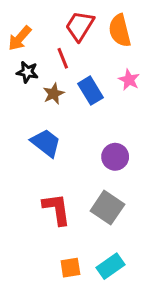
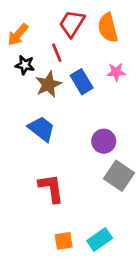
pink star: (129, 80) -> (116, 72), turned -30
brown star: (54, 94) -> (48, 84), size x1.4
gray square: (107, 208) -> (119, 176), moved

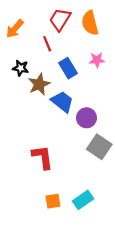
black star: (25, 65) -> (21, 68), moved
brown star: (48, 84) -> (39, 84), moved
blue trapezoid: (41, 129) -> (62, 102), moved

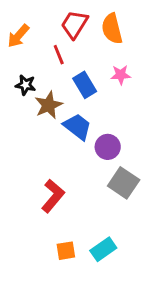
red L-shape: (43, 157) -> (53, 196), turned 48

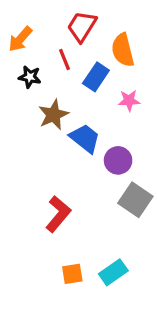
orange semicircle: (112, 29) -> (123, 50), moved
pink star: (121, 75) -> (129, 100), moved
black star: (25, 85) -> (30, 77), moved
blue rectangle: (85, 85) -> (96, 77), moved, turned 65

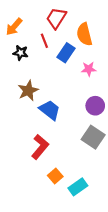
brown star: (53, 115) -> (28, 91), moved
blue trapezoid: (85, 138) -> (50, 110), moved
purple circle: (118, 160) -> (95, 106), moved
orange square: (72, 274) -> (55, 176), moved, turned -32

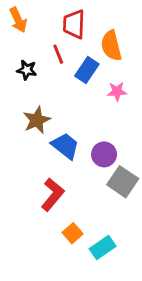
red trapezoid: (56, 18) -> (74, 24), turned -30
orange arrow: (14, 27) -> (18, 20), moved, turned -66
purple circle: (95, 106) -> (104, 154), moved

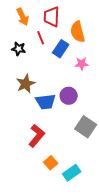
orange arrow: (18, 20) -> (23, 17), moved
blue trapezoid: (65, 146) -> (46, 102), turned 135
purple circle: (104, 154) -> (69, 96), moved

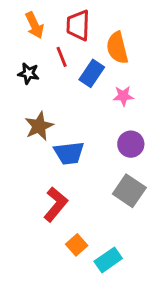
purple circle: (69, 96) -> (131, 144), moved

